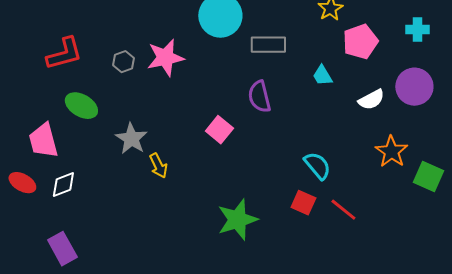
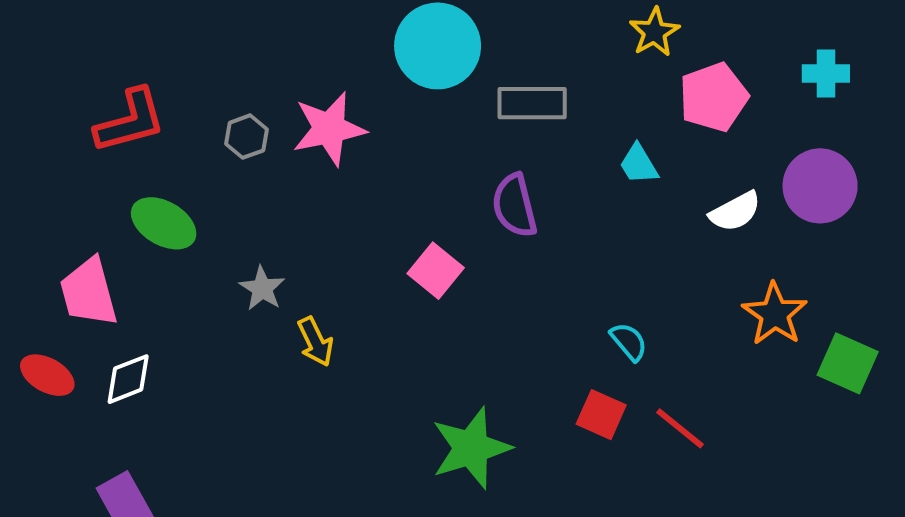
gray star: (131, 139) -> (262, 288), size x0.7
cyan semicircle: (317, 166) -> (629, 342), size x0.7

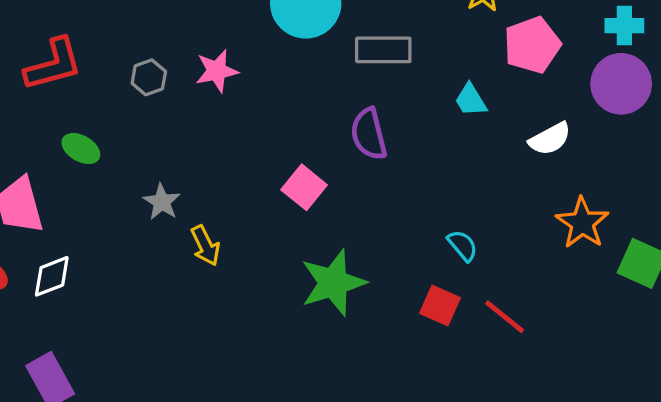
pink star: (329, 129) -> (217, 71), size x0.7
purple circle: (820, 186) -> (621, 84), moved
green ellipse: (164, 223) -> (81, 149), size x0.7
green star: (471, 448) -> (333, 283), moved

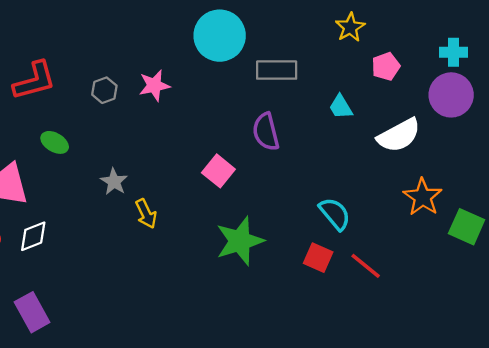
pink pentagon: (532, 45) -> (386, 66), size x0.7
white semicircle: (550, 139) -> (399, 135), size x1.4
cyan semicircle: (463, 246) -> (335, 214), size x1.4

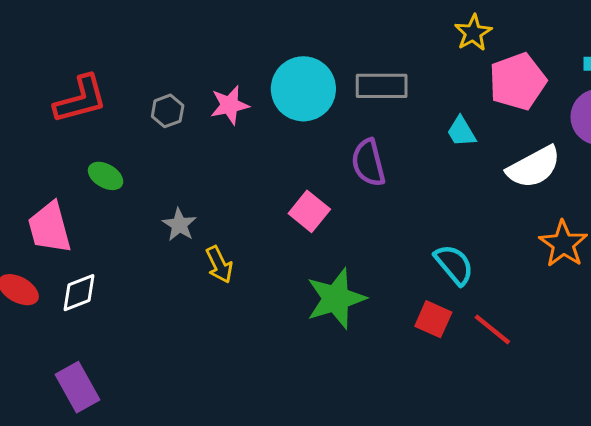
cyan circle: (220, 36) -> (303, 89), moved
pink pentagon: (386, 66) -> (517, 81), size x1.6

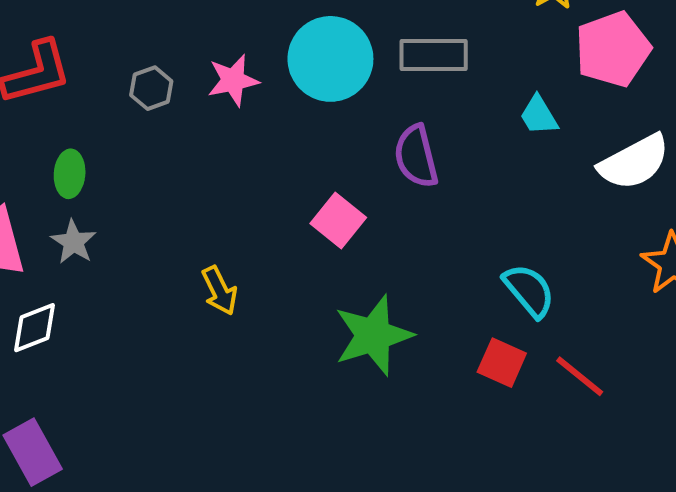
green ellipse: (106, 176) -> (70, 174), turned 64
gray star: (179, 225) -> (73, 242), moved

